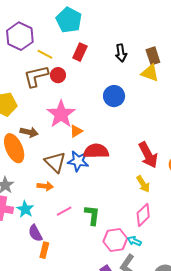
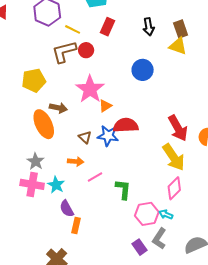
brown triangle: (55, 162) -> (85, 137), size x0.6
yellow arrow: (143, 184) -> (174, 157), size x1.6
pink line: (64, 211) -> (95, 177), moved

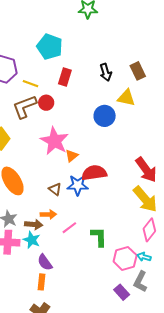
yellow triangle: (178, 46) -> (126, 98), moved
brown arrow: (58, 108) -> (34, 225), moved
orange rectangle: (76, 225) -> (41, 282), moved

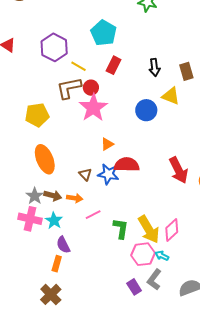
pink star: (54, 141) -> (93, 108), moved
yellow arrow: (145, 199) -> (149, 229), moved
brown arrow: (34, 225) -> (53, 195), moved

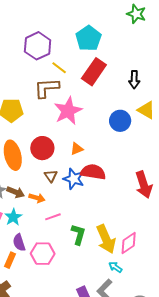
red rectangle: (114, 65) -> (94, 72), size x1.5
red circle: (91, 88) -> (42, 148), moved, size x1.5
pink hexagon: (143, 254) -> (43, 254), moved

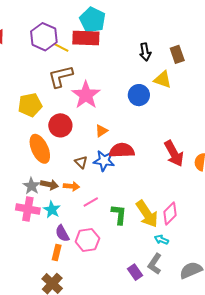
yellow line: (59, 68) -> (61, 47), moved
red rectangle: (94, 72) -> (86, 38), moved, turned 68
red circle: (42, 148) -> (60, 125), moved

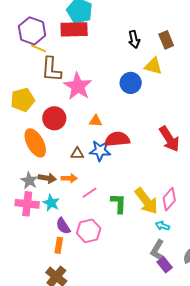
yellow line: (61, 47) -> (38, 48), moved
brown L-shape: (61, 76) -> (51, 69), turned -68
orange triangle: (102, 131) -> (96, 121), turned 40
brown triangle: (81, 162) -> (77, 154), turned -40
purple rectangle: (135, 272) -> (165, 265), moved

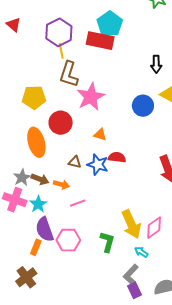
yellow line: (38, 48) -> (61, 51), turned 42
red semicircle: (117, 139) -> (117, 157), size x0.7
green L-shape: (118, 203) -> (107, 242), moved
purple semicircle: (63, 226) -> (45, 229), size x1.4

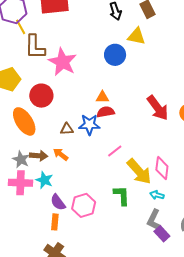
orange triangle: (100, 135) -> (102, 97), moved
orange arrow: (61, 184) -> (61, 154), turned -140
pink line: (78, 203) -> (115, 151), moved
pink diamond: (154, 228) -> (162, 168), turned -30
purple semicircle: (45, 229) -> (58, 202), size x0.7

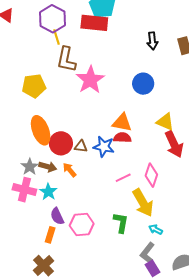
yellow triangle: (136, 36) -> (165, 122), moved
red circle: (41, 96) -> (61, 143), moved
orange triangle: (102, 97) -> (122, 123), size x1.5
pink diamond: (162, 168) -> (151, 175), moved

